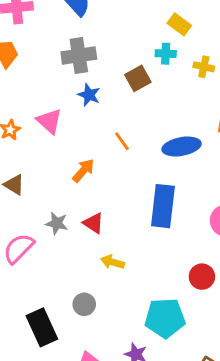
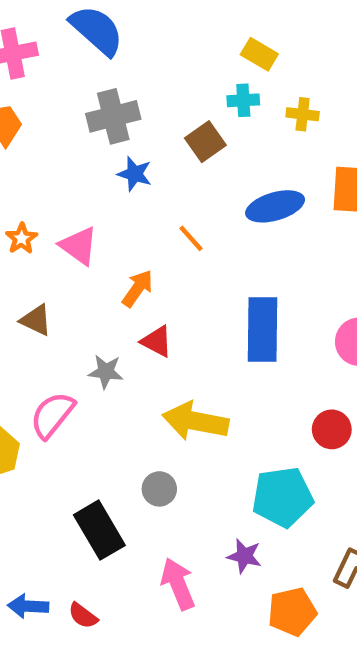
pink triangle: (49, 121) -> (79, 246), moved
blue ellipse: (182, 146) -> (275, 206), moved
red triangle: (93, 223) -> (157, 341), moved
yellow arrow: (113, 262) -> (195, 421), size x1.8

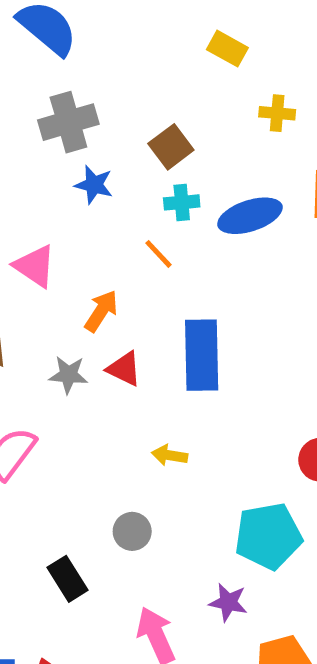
cyan cross: (243, 100) -> (182, 202), moved
blue rectangle: (263, 330) -> (202, 355), moved
gray star: (106, 372) -> (68, 375), moved
yellow arrow: (195, 421) -> (170, 455), size x0.5
black rectangle: (99, 530) -> (67, 579), size x0.7

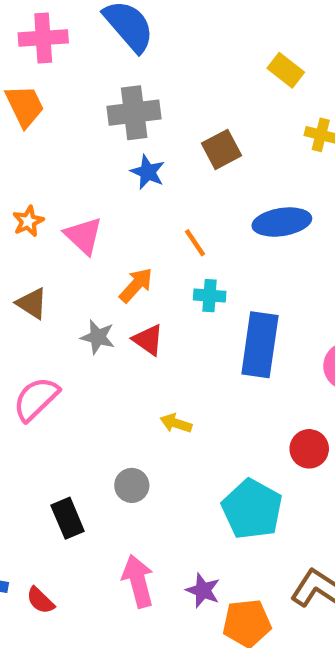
cyan cross: (182, 202) -> (210, 296), moved
blue rectangle: (202, 355) -> (260, 345), moved
cyan pentagon: (268, 536) -> (252, 509), turned 30
purple star: (228, 602) -> (203, 590), moved

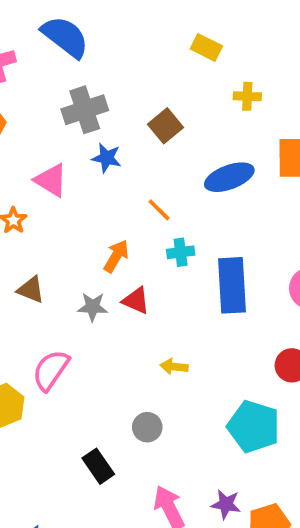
pink triangle: (83, 236) -> (51, 180), moved

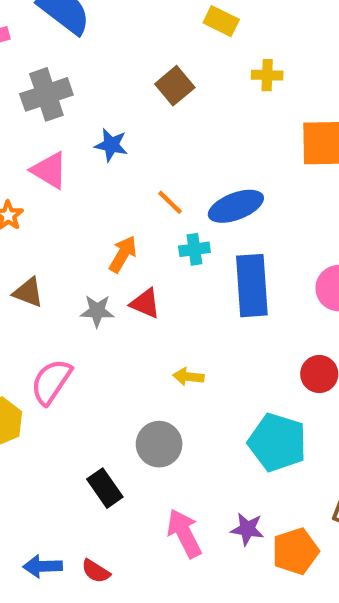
gray cross: (85, 110) -> (46, 94), moved
brown square: (165, 126) -> (175, 86), moved
blue ellipse: (229, 177) -> (236, 206), moved
gray circle: (147, 427) -> (159, 444), size x1.4

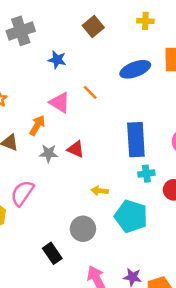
pink triangle: (49, 170) -> (60, 103), moved
blue ellipse: (236, 206) -> (135, 69), moved
cyan cross: (194, 249) -> (146, 174), moved
orange arrow: (123, 254) -> (37, 125), moved
cyan pentagon: (277, 442) -> (131, 216), moved

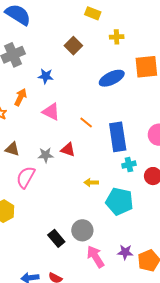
orange line: (90, 92) -> (86, 123), moved
orange arrow: (37, 125) -> (21, 97), moved
pink semicircle: (22, 193) -> (26, 177), moved
gray circle: (83, 229) -> (82, 230), moved

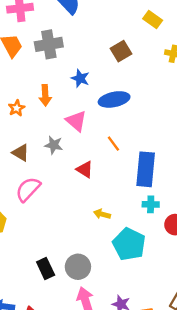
blue ellipse: (112, 78) -> (114, 99), moved
orange arrow: (21, 97) -> (45, 95), turned 138
gray star: (46, 155) -> (54, 145), moved

